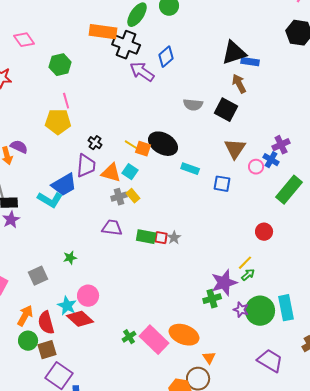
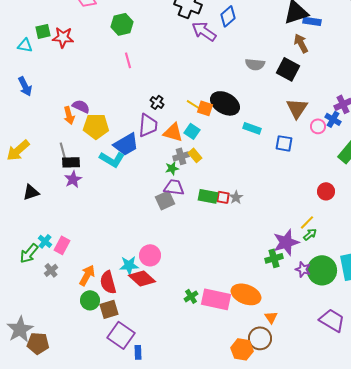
yellow pentagon: (58, 122) -> (96, 126), moved
green star: (70, 258) -> (172, 168), moved
gray square: (38, 276) -> (165, 200), moved
cyan star: (67, 306) -> (129, 265), turned -30
pink rectangle: (154, 340) -> (216, 299), turned -32

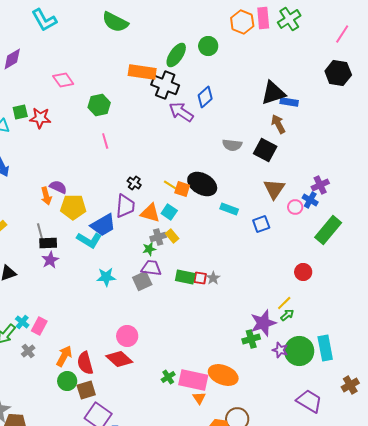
blue square: (284, 143) -> (261, 224), turned -30
cyan star: (129, 265) -> (106, 277), moved
orange triangle: (271, 317) -> (199, 398), moved

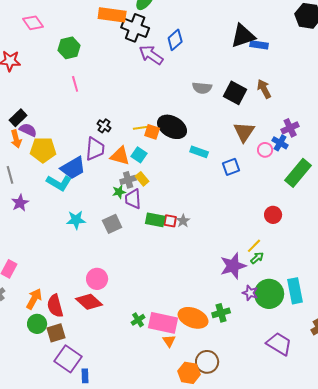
brown arrow: (278, 124) -> (264, 89), moved
yellow line: (170, 185) -> (140, 128), turned -40
black rectangle: (48, 243) -> (18, 118), moved, turned -42
purple trapezoid: (151, 268) -> (133, 199), moved, turned -100
green cross: (251, 339) -> (221, 313), moved

